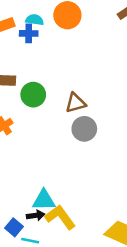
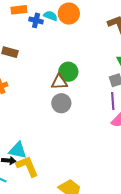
cyan semicircle: (35, 20) -> (51, 16), moved
green circle: (33, 95) -> (68, 72), moved

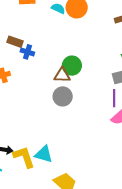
blue cross: (36, 20) -> (27, 52), moved
cyan triangle: (18, 150) -> (44, 154), moved

